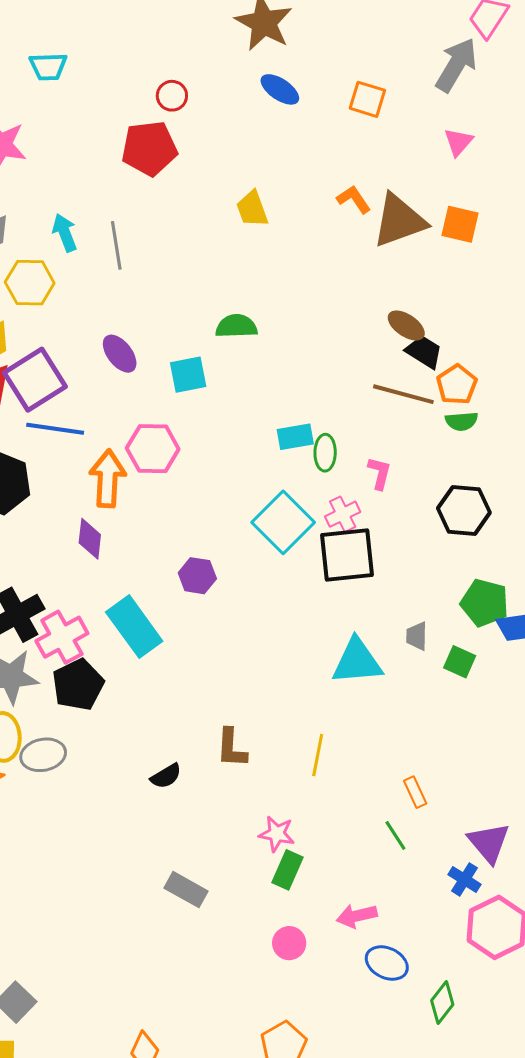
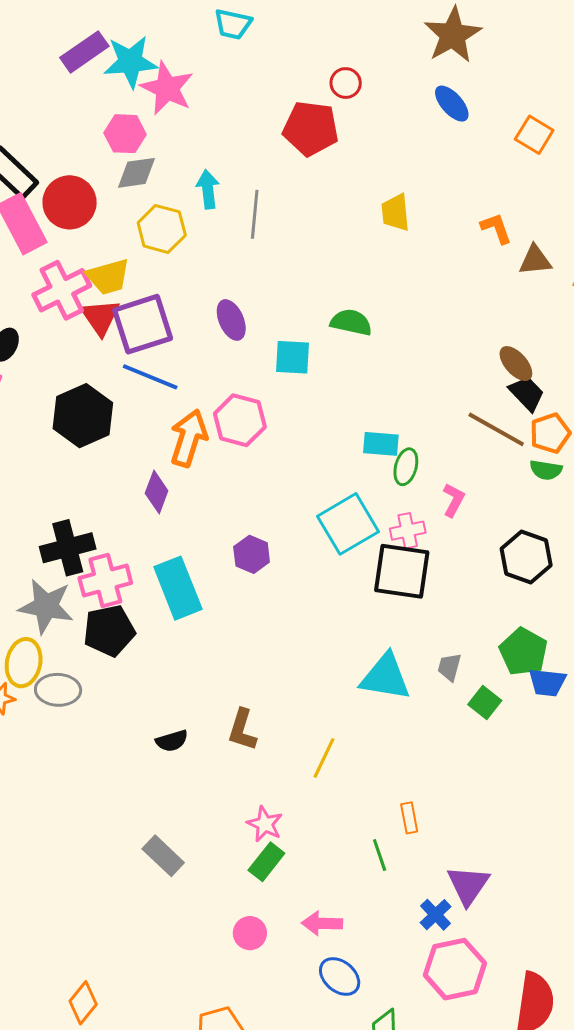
brown triangle: (399, 221) -> (535, 260), size x0.6

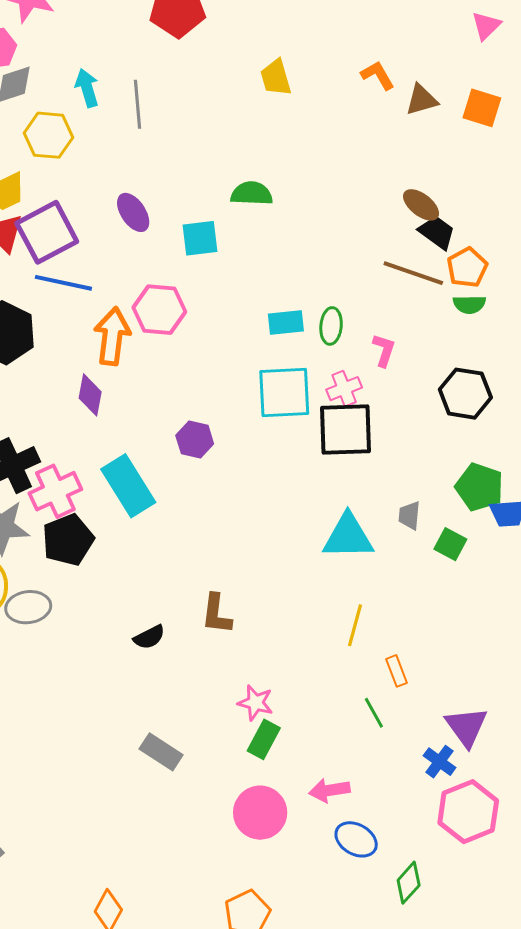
cyan rectangle: (381, 444) -> (286, 322), moved
cyan square: (348, 524) -> (284, 393), turned 38
yellow line: (324, 758) -> (355, 625), moved
pink circle: (250, 933) -> (260, 813), size x1.6

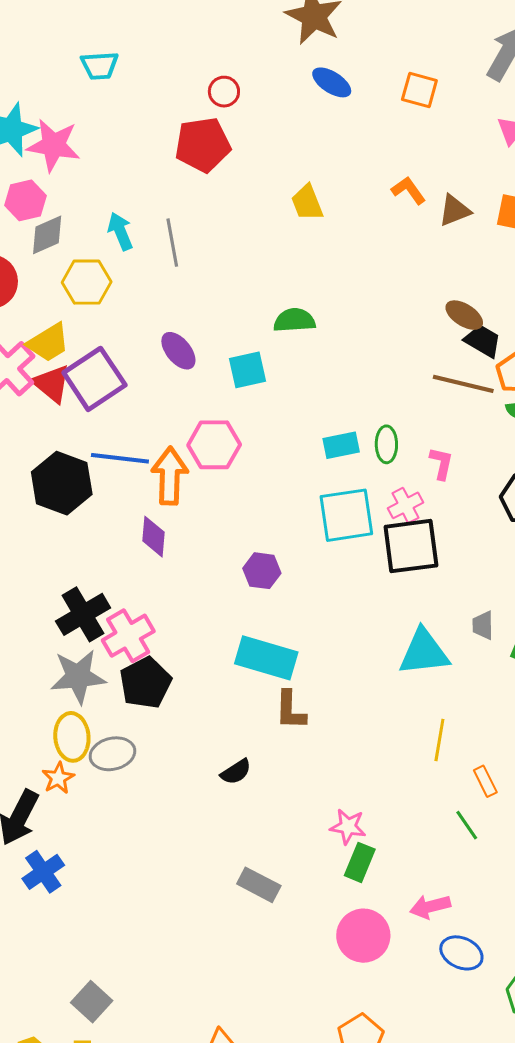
blue line: (63, 283) -> (120, 458), moved
cyan rectangle: (128, 486) -> (266, 658), moved, turned -36
brown L-shape: (217, 614) -> (290, 710), moved

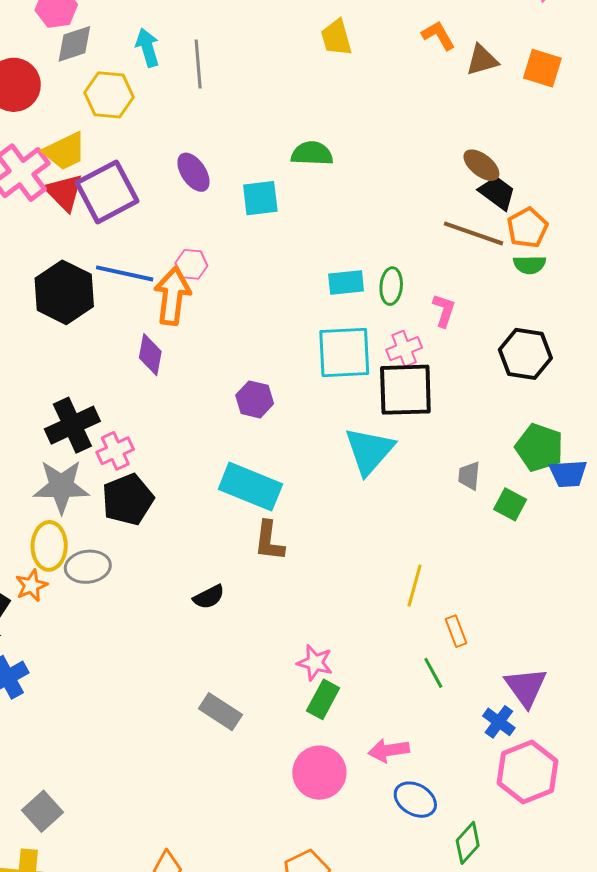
pink hexagon: (214, 445) -> (191, 264), moved, size x0.6
pink cross: (128, 636) -> (115, 451), size x0.7
cyan triangle: (424, 652) -> (369, 451), moved, turned -48

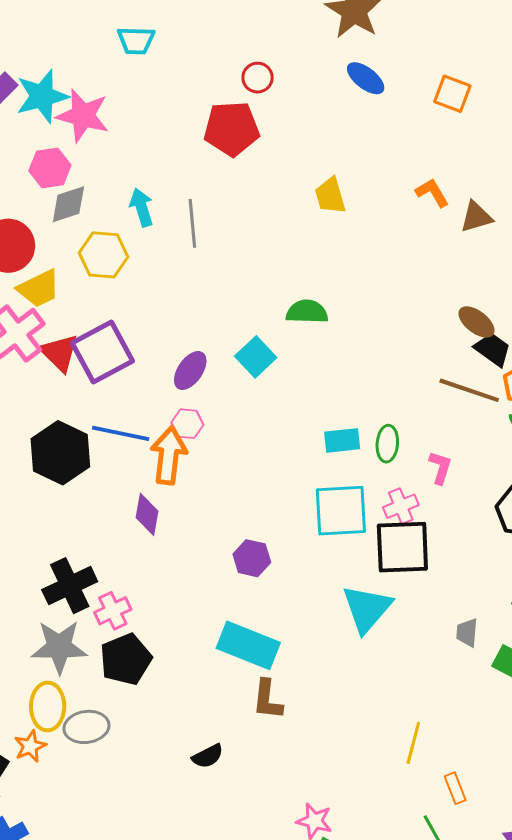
yellow trapezoid: (65, 151) -> (39, 289), moved
purple ellipse: (193, 172) -> (190, 371), moved, turned 69
cyan square: (260, 198) -> (256, 357), turned -36

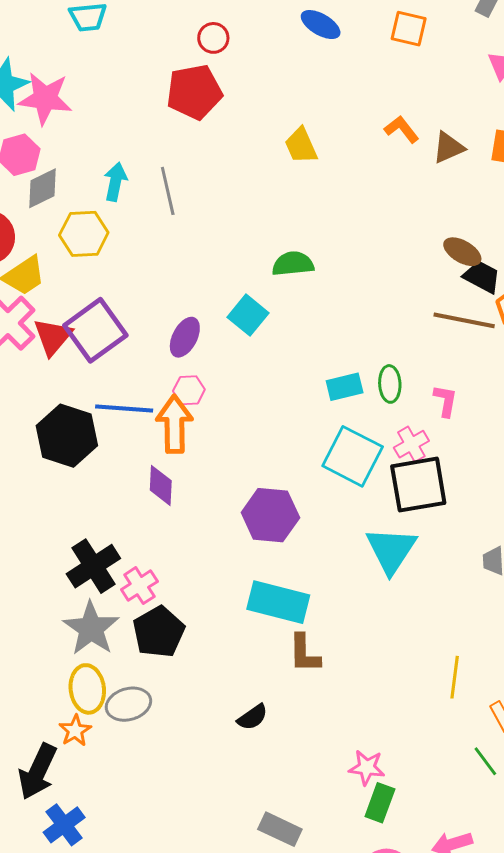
cyan arrow: (142, 207) -> (115, 182), turned 36
red triangle: (59, 353) -> (53, 337), turned 33
cyan square: (341, 511) -> (353, 456), turned 38
purple hexagon: (252, 558) -> (270, 515), size x1.5
gray star: (59, 647) -> (91, 628), turned -30

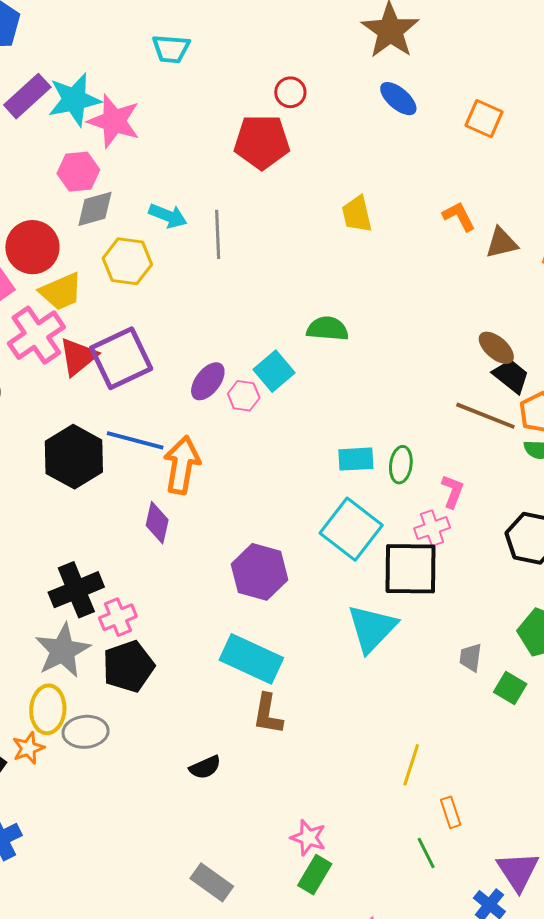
cyan arrow: (115, 182) -> (168, 216), turned 90
pink hexagon: (189, 390) -> (244, 396), moved
pink cross: (411, 444) -> (432, 528), moved

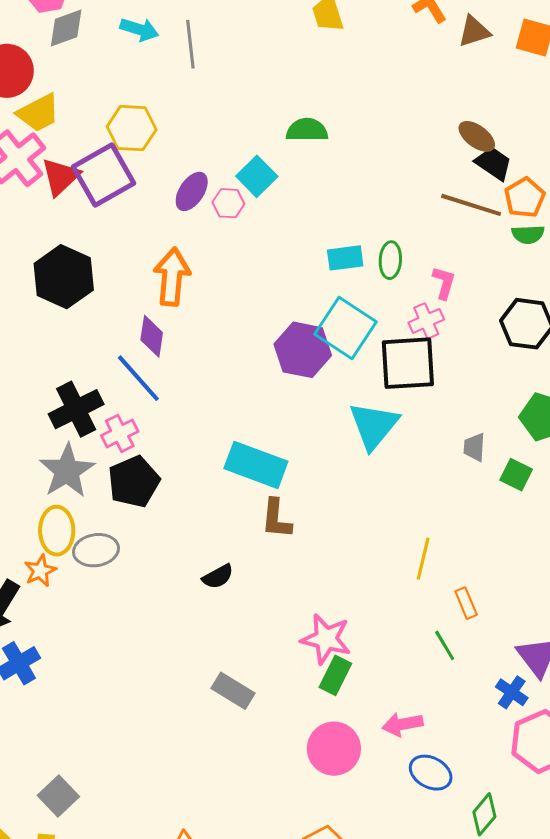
yellow hexagon: (127, 261) -> (132, 128), moved
blue line: (135, 440) -> (138, 378), moved, turned 38
purple hexagon: (260, 572) -> (303, 350), moved
pink star: (308, 838) -> (326, 639), size x1.4

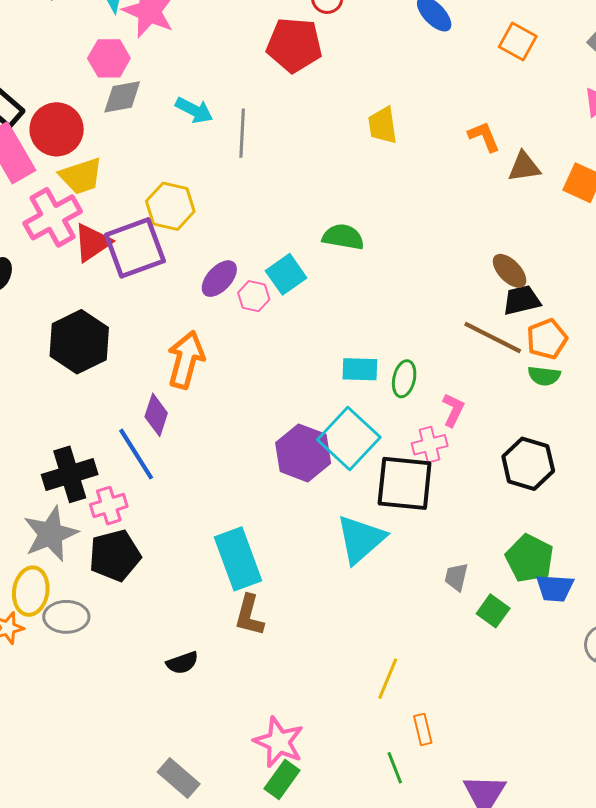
black trapezoid: (493, 163) -> (522, 300), turned -57
cyan rectangle: (256, 465) -> (238, 559), turned 40

